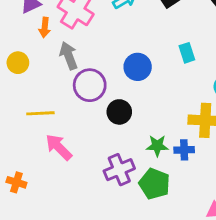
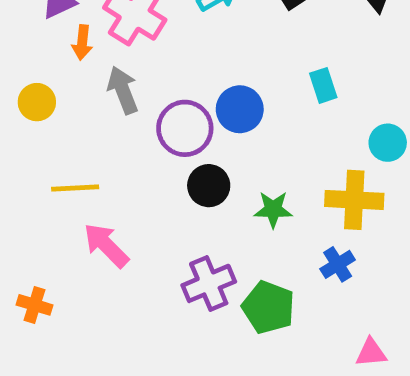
purple circle: (90, 85) -> (185, 128), moved
green star: (157, 146) -> (273, 209), moved
blue cross: (184, 150) -> (338, 264), moved, turned -30

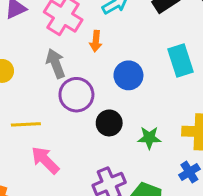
orange arrow: (82, 42) -> (96, 41), moved
cyan rectangle: (323, 85) -> (181, 60), size x1.5
purple circle: (185, 128) -> (76, 95), moved

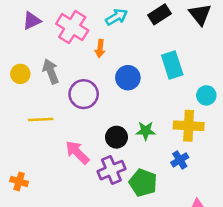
gray arrow: (56, 63) -> (51, 71), moved
black circle: (109, 123) -> (116, 137), moved
pink arrow: (45, 160) -> (77, 152), moved

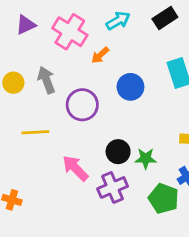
orange arrow: (100, 49) -> (100, 55), turned 42
green star: (146, 131) -> (146, 159), moved
green pentagon: (143, 183) -> (164, 199), moved

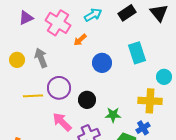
purple circle: (82, 105) -> (59, 88), moved
black circle: (118, 152) -> (87, 100), moved

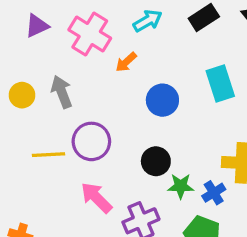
black circle: (87, 100) -> (156, 161), moved
blue cross: (143, 128) -> (214, 193), moved

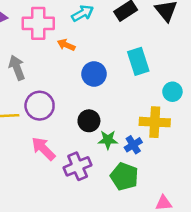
pink cross: (90, 34) -> (38, 23), turned -32
orange arrow: (126, 62) -> (66, 45), turned 66

